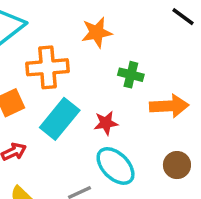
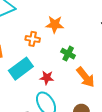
orange cross: (47, 67) -> (33, 39), moved, size x0.6
orange arrow: (169, 106) -> (86, 77), turned 40

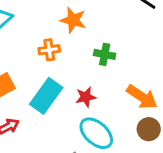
orange star: (55, 24) -> (73, 20), turned 30
orange arrow: (86, 77) -> (142, 97), moved

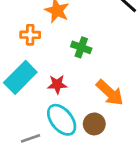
brown circle: (149, 129) -> (94, 124), moved

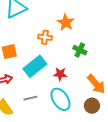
brown circle: (94, 124) -> (92, 106), moved
gray line: (30, 138) -> (30, 98), moved

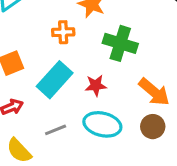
green cross: (80, 50) -> (120, 43), size x1.5
cyan ellipse: (60, 99) -> (102, 124), turned -35

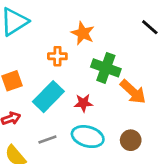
orange arrow: (154, 92) -> (133, 92), moved

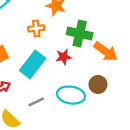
red star: (83, 103) -> (64, 57), moved
brown circle: (131, 140) -> (98, 84), moved

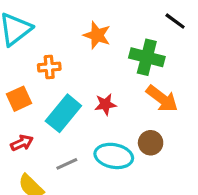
orange cross: (36, 28) -> (49, 67), moved
green cross: (80, 34) -> (147, 57), moved

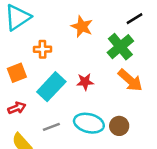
black line: (175, 21) -> (134, 19), moved, turned -72
green cross: (147, 57) -> (120, 47), turned 32
brown circle: (151, 143) -> (119, 126), moved

